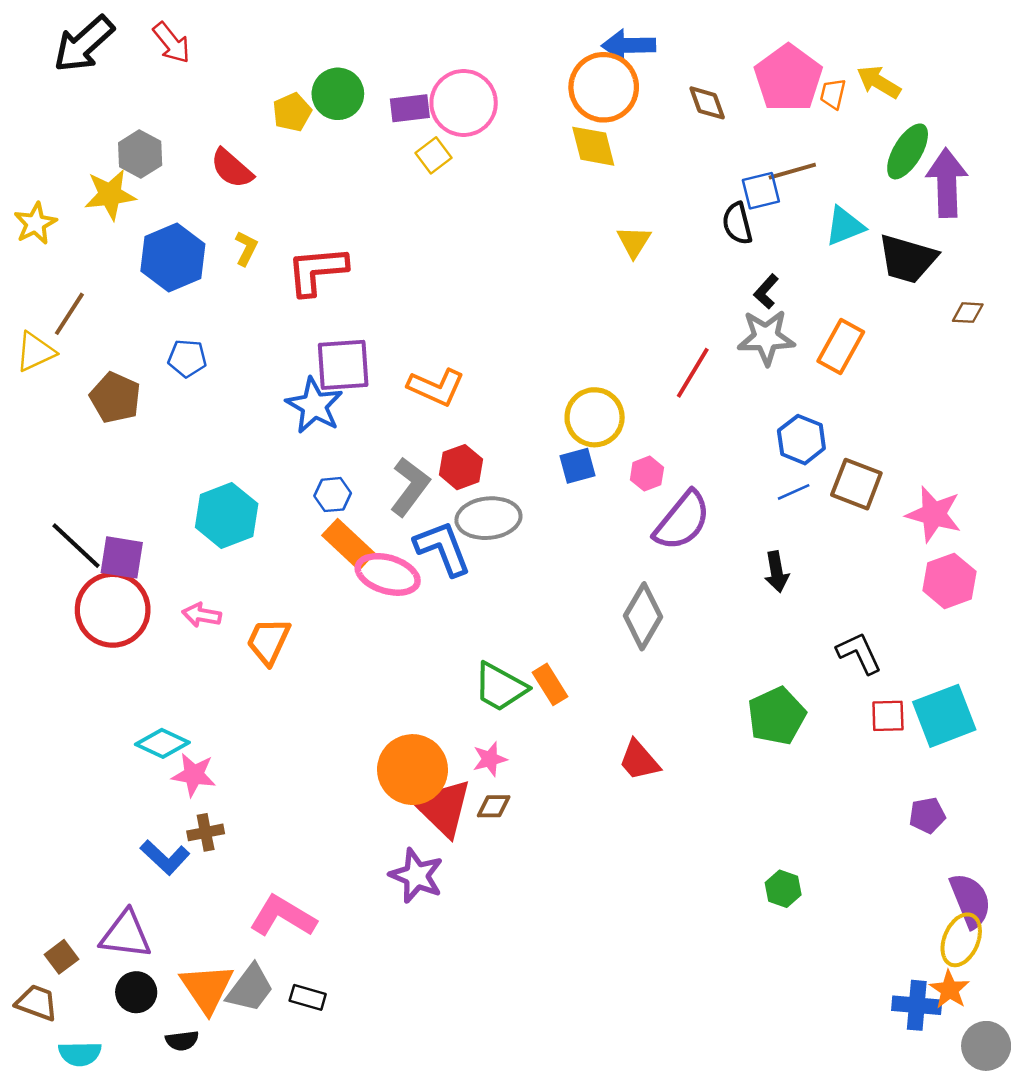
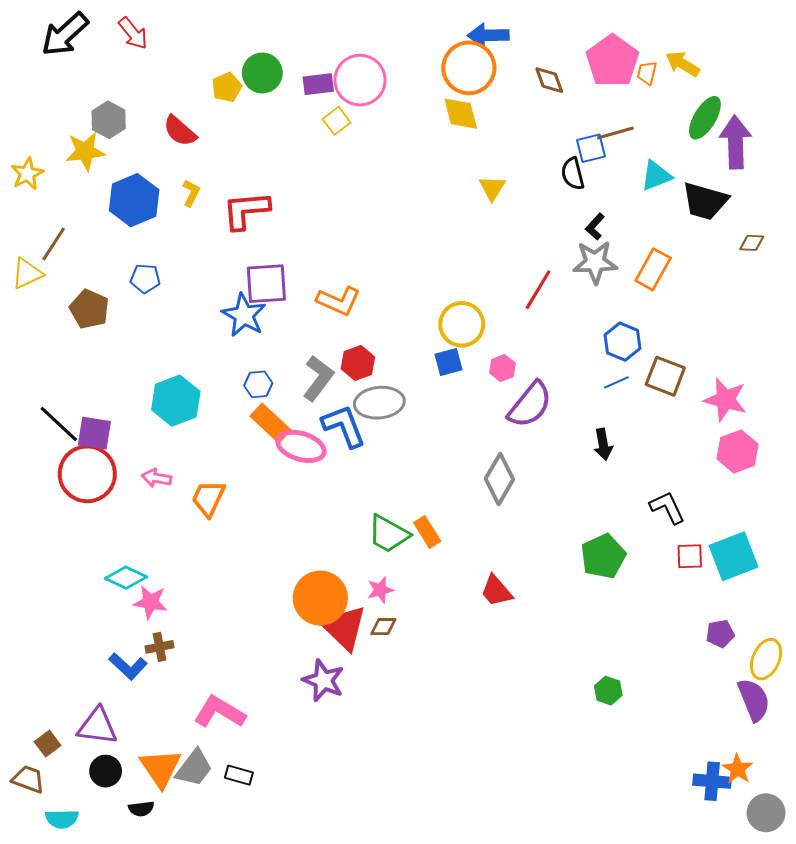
yellow ellipse: (961, 940) -> (766, 659), moved

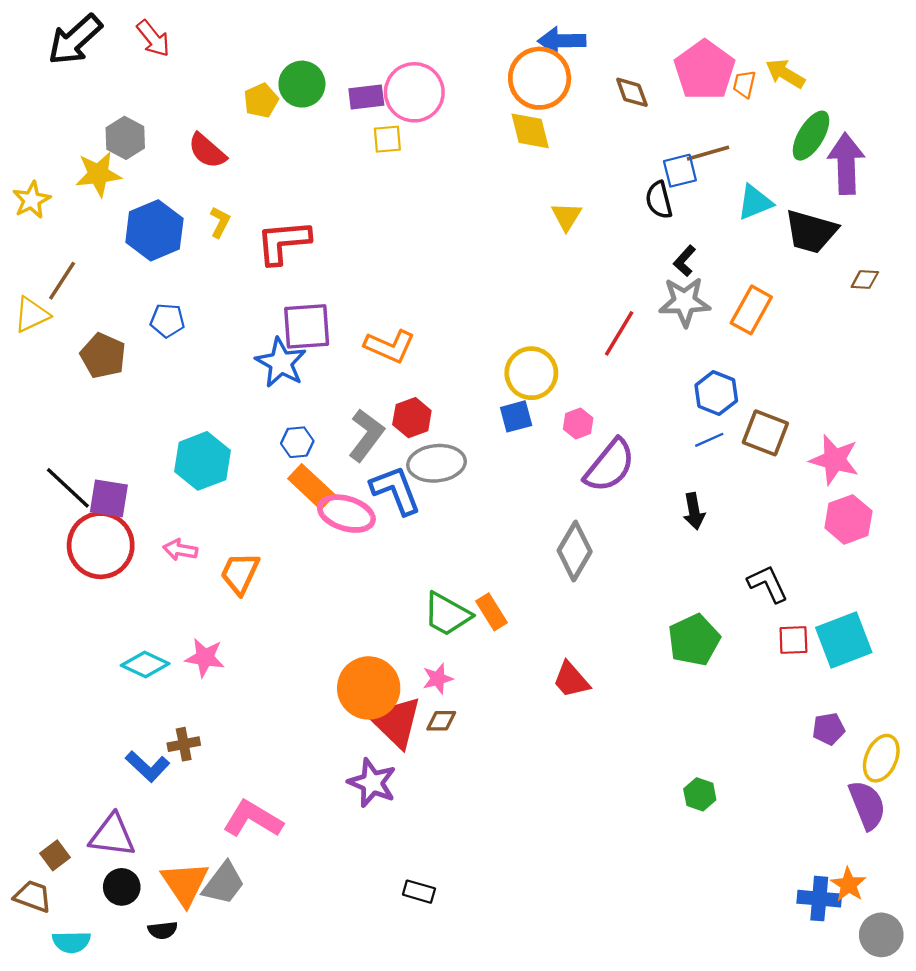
yellow square: (337, 121) -> (387, 139), turned 32
pink star: (150, 602) -> (205, 658), moved
black rectangle: (239, 775) -> (419, 892), moved

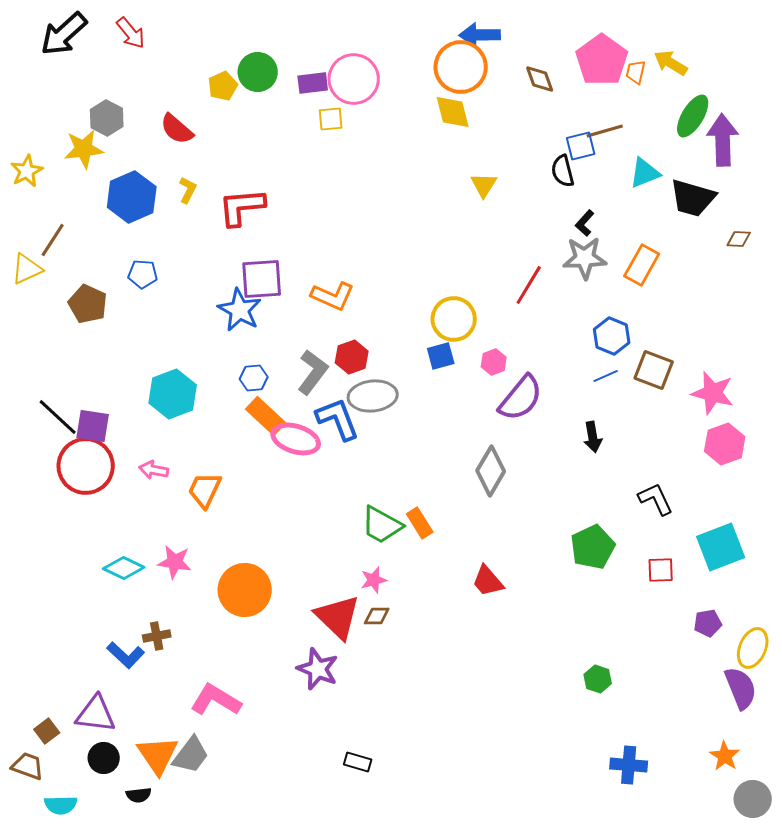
red square: (793, 640) -> (661, 570), moved
orange circle: (369, 688) -> (245, 590), moved
blue cross: (819, 899) -> (629, 765), moved

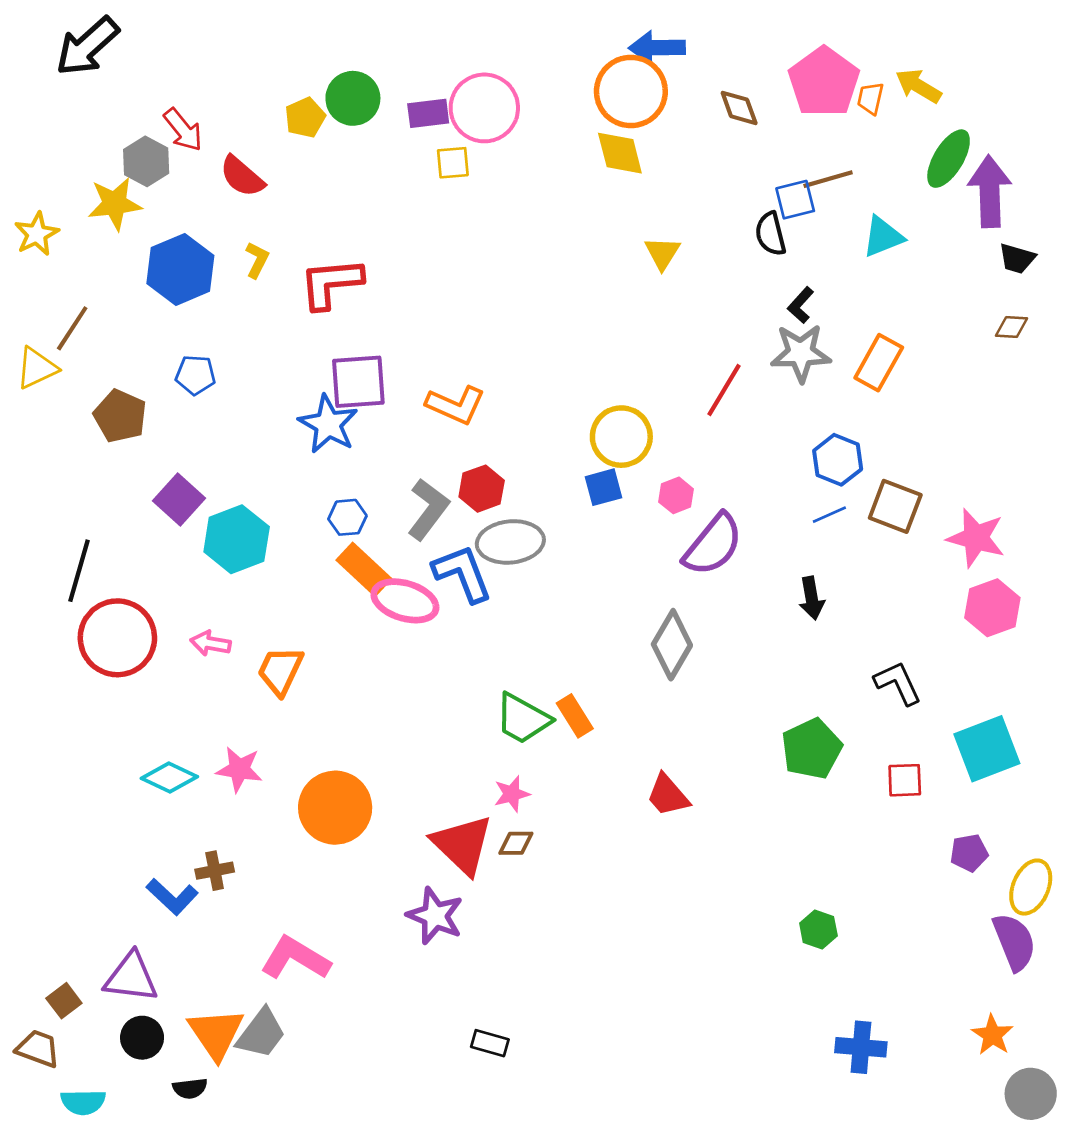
red arrow: (131, 33) -> (183, 130), moved
black trapezoid: (693, 198) -> (1017, 259), moved, size x0.6
black line: (58, 417) -> (79, 571), turned 63
purple square: (93, 426) -> (179, 500), moved, turned 33

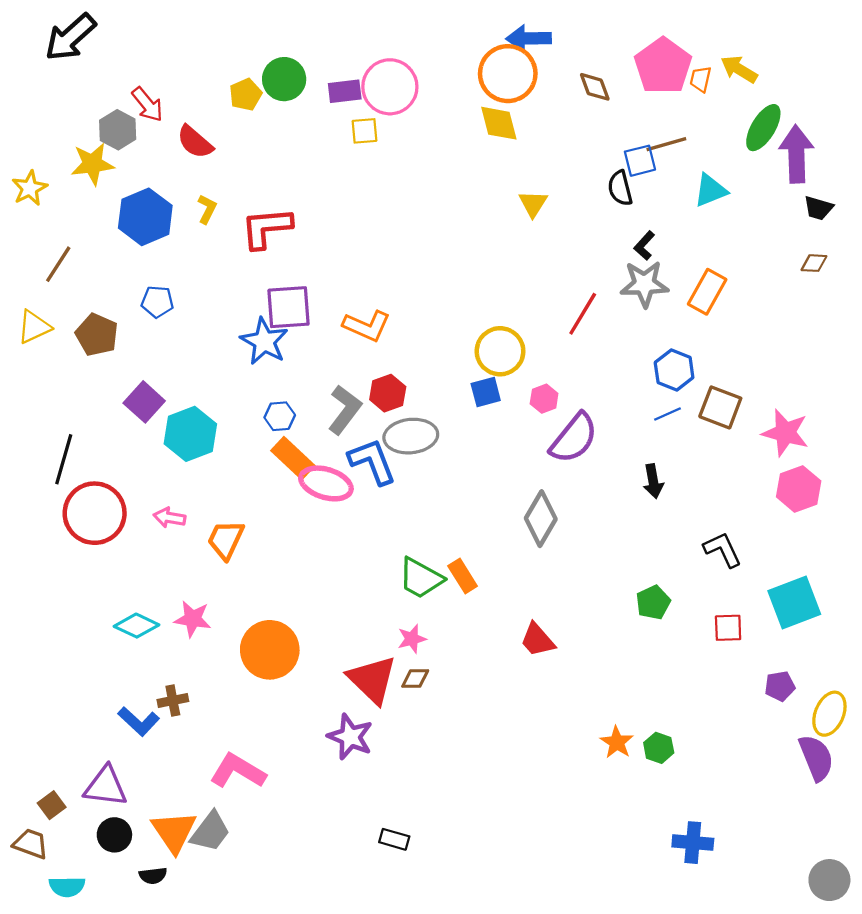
yellow triangle: (37, 368) -> (34, 327), moved
green pentagon: (812, 749) -> (653, 602), size x0.7
orange star: (992, 1035) -> (617, 742), moved

